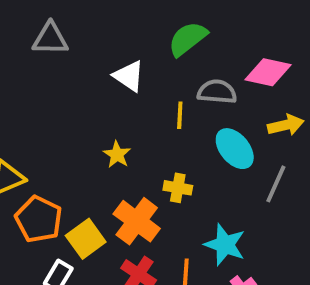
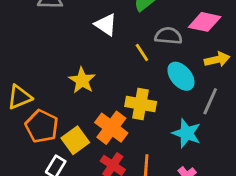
yellow line: (180, 115) -> (142, 53), turned -36
yellow star: (117, 154) -> (82, 80), moved, size x1.4
yellow cross: (178, 188) -> (141, 104), size x1.5
cyan star: (225, 245) -> (187, 133), moved

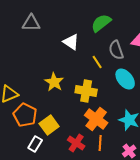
gray semicircle: (168, 36) -> (116, 50), turned -114
yellow cross: (141, 104) -> (86, 91), moved
orange cross: (111, 128) -> (96, 119), moved

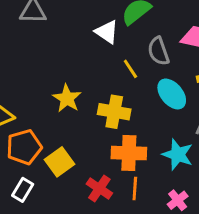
white triangle: (71, 42) -> (107, 32), moved
orange pentagon: (25, 115) -> (24, 147), turned 30
orange cross: (96, 119) -> (129, 153), turned -35
white rectangle: (35, 144) -> (23, 190), moved

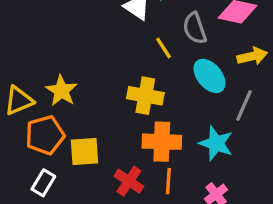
yellow star: (67, 98) -> (61, 91), moved
yellow square: (60, 162) -> (84, 152), turned 32

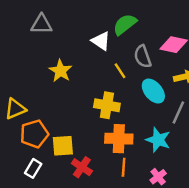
yellow star: (61, 91) -> (60, 71), moved
red cross: (129, 181) -> (82, 167), moved

